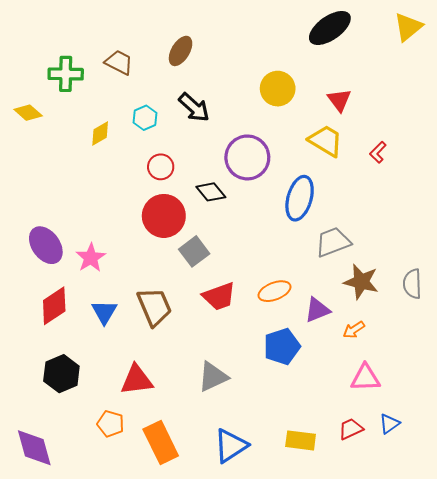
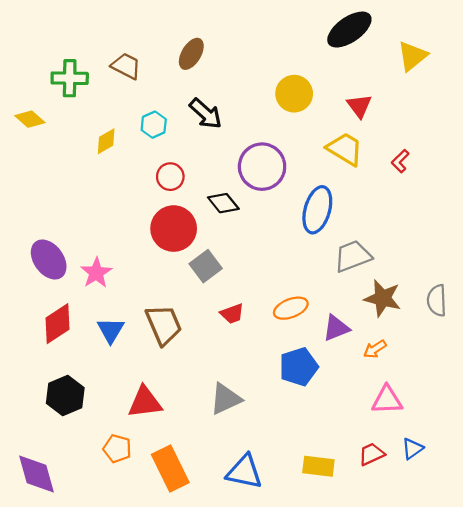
yellow triangle: (408, 27) -> (412, 56), moved
red trapezoid: (219, 296) -> (232, 314), size x0.7
blue triangle: (231, 446) -> (244, 472), turned 45

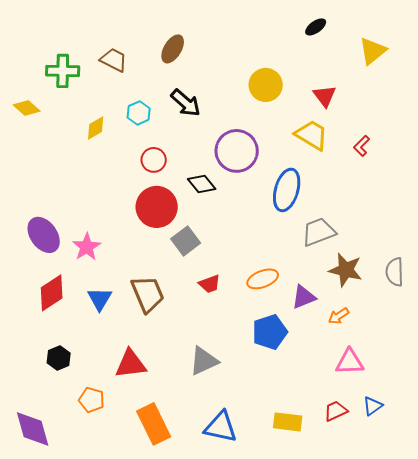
black ellipse: (349, 30) -> (316, 27), size x0.5
black hexagon: (65, 396) -> (59, 358), size x0.7
orange pentagon: (117, 449) -> (92, 400), moved

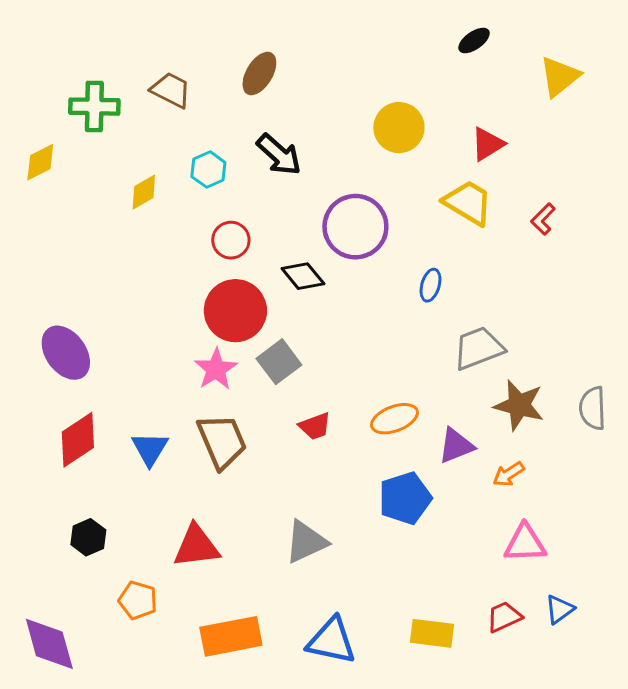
red triangle: (325, 96) -> (488, 144), turned 35
yellow diamond: (27, 108) -> (40, 162), turned -68
blue ellipse: (287, 190) -> (430, 285), size x0.5
pink star: (87, 247) -> (216, 369), moved
orange rectangle: (154, 424) -> (231, 636), turned -75

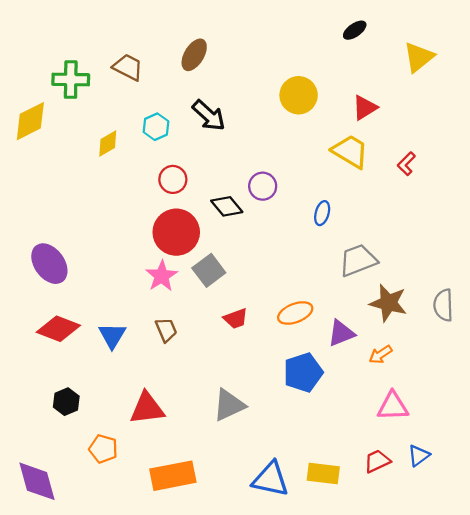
yellow diamond: (40, 162) -> (30, 121), size x1.4
purple circle: (355, 227) -> (263, 186), moved, size x0.6
red diamond: (78, 440) -> (58, 329), turned 54
brown trapezoid: (222, 441) -> (166, 330), size x0.6
blue triangle: (331, 641) -> (271, 479), moved

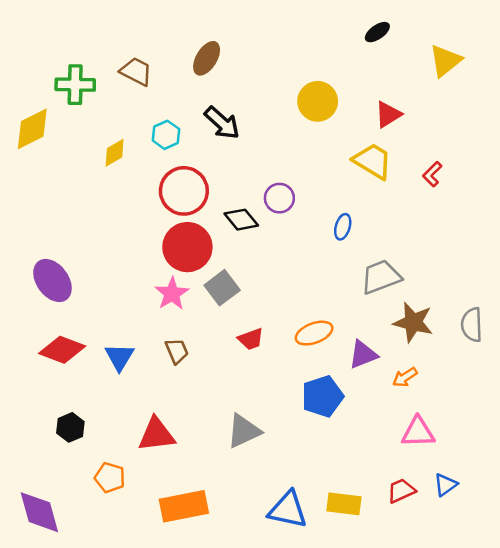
red circle: (173, 179) -> (184, 191), size x1.6

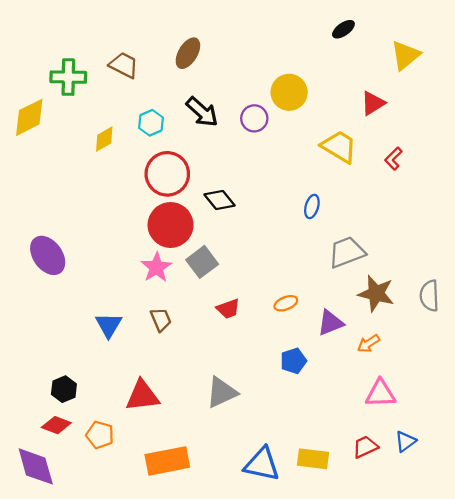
red triangle: (388, 114) -> (373, 103), moved
purple circle: (279, 198) -> (254, 118), moved
orange ellipse: (314, 333) -> (286, 303), size x0.7
red diamond: (62, 350) -> (56, 425), moved, size x0.7
blue pentagon: (322, 396) -> (293, 361), size x0.7

